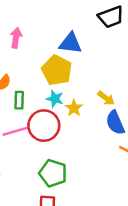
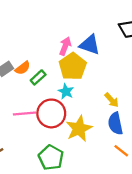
pink arrow: (16, 38) -> (65, 46), moved
green rectangle: (19, 100) -> (38, 77), moved, turned 35
yellow star: (74, 108) -> (79, 129), moved, size x1.6

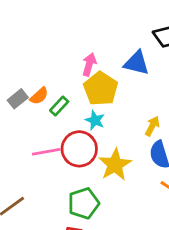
blue triangle: (90, 45) -> (136, 63), moved
yellow arrow: (112, 100) -> (152, 126), turned -105
green pentagon: (51, 158) -> (84, 203), turned 30

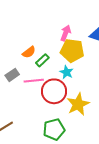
yellow pentagon: (101, 89) -> (72, 51), turned -30
gray rectangle: (18, 99) -> (12, 75), moved
pink line: (46, 152) -> (34, 81), moved

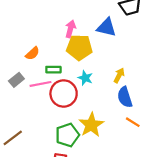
green rectangle: (42, 60) -> (53, 70), moved, turned 48
cyan star: (67, 72) -> (85, 78), moved
yellow star: (78, 104) -> (91, 125), moved

